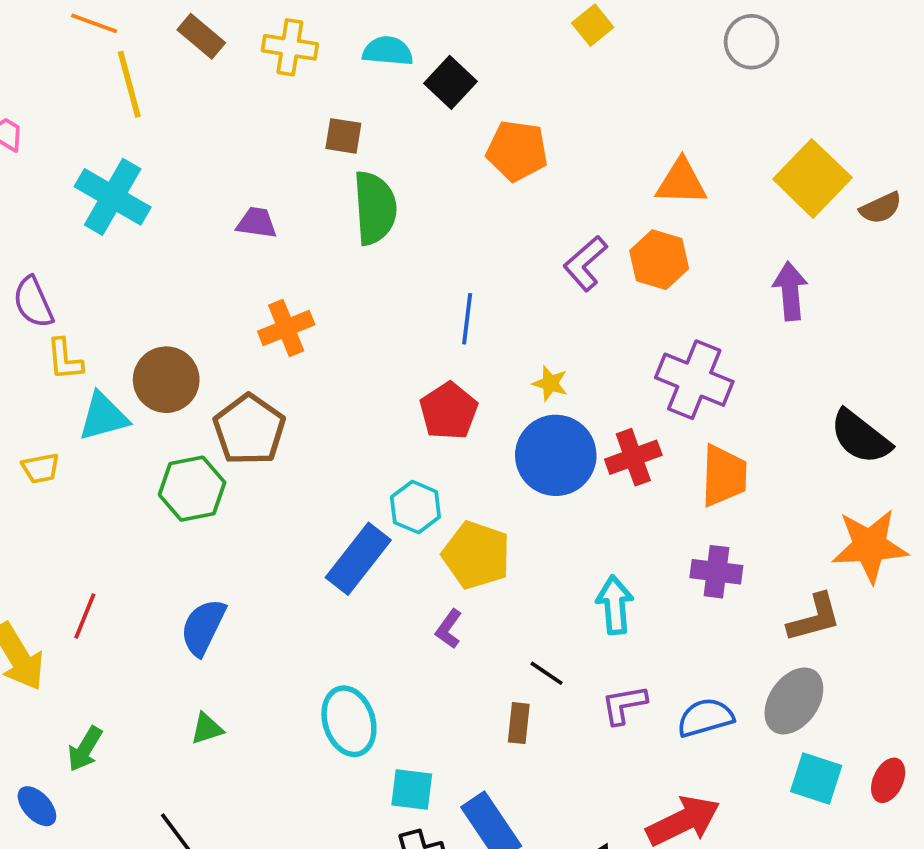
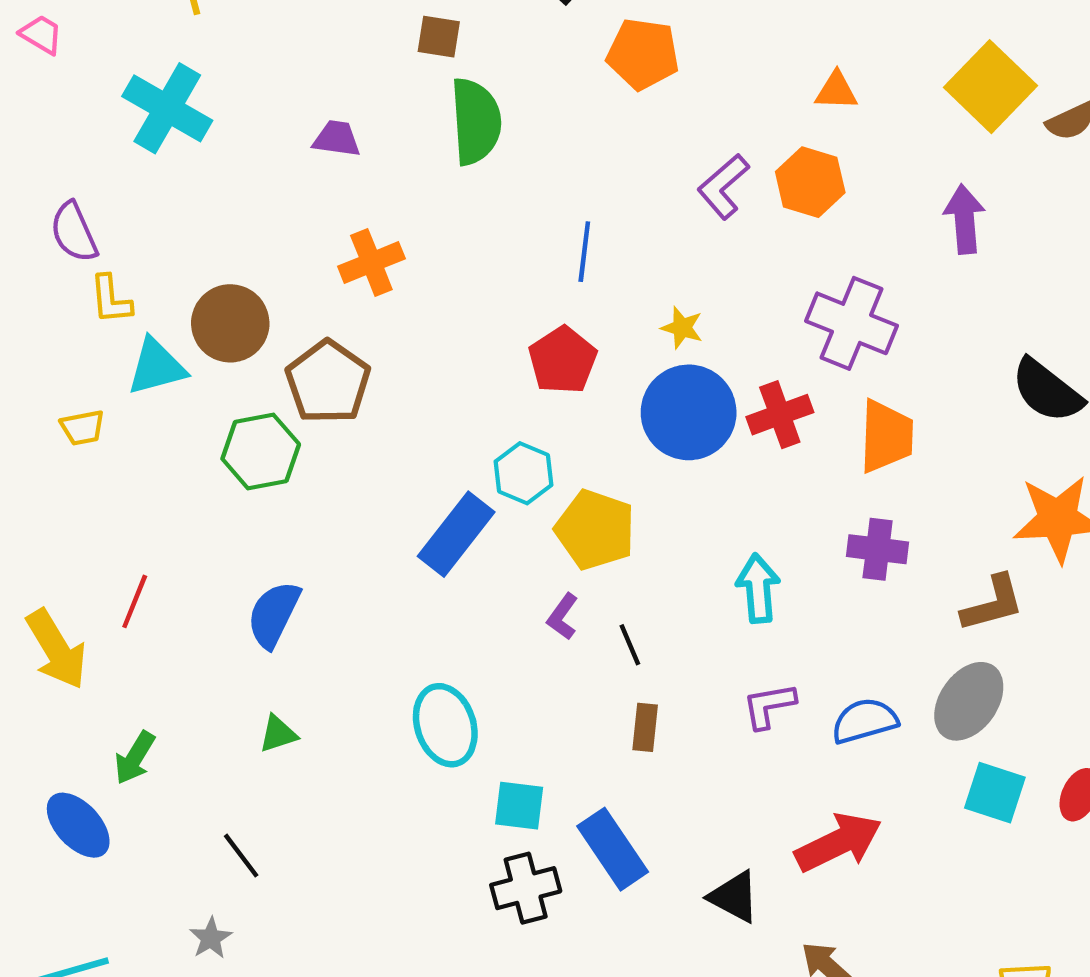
orange triangle: (681, 182) -> (836, 91), size x0.7
black line: (547, 673) -> (630, 645), moved, turned 33
blue ellipse: (37, 806) -> (78, 825), size x1.4

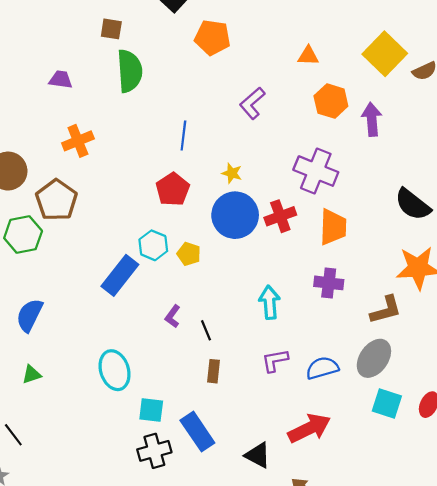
orange hexagon: (810, 182) -> (331, 101), moved
yellow pentagon: (595, 530) -> (189, 254), moved, size x0.6

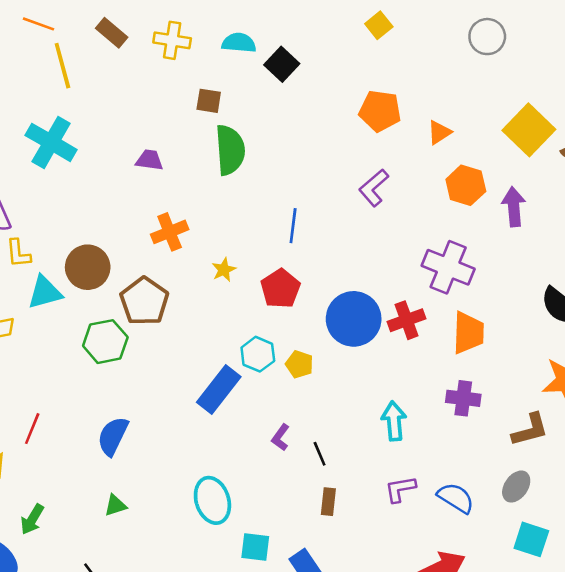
orange pentagon: (212, 38) -> (380, 111), moved
orange triangle: (308, 56) -> (439, 132), turned -35
yellow star: (232, 173) -> (224, 270), moved, turned 30
gray ellipse: (374, 358) -> (516, 487), size x0.7
blue semicircle: (322, 368) -> (456, 498), turned 48

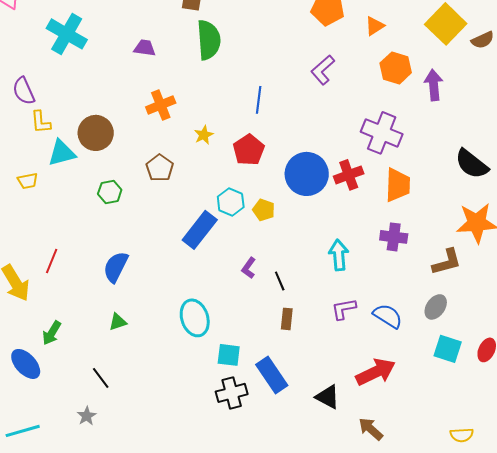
brown pentagon: (144, 301) -> (160, 168), moved, size x0.7
green hexagon: (105, 342) -> (110, 192), size x0.7

